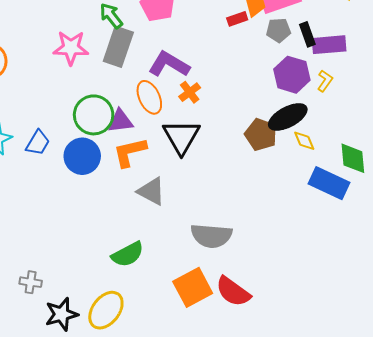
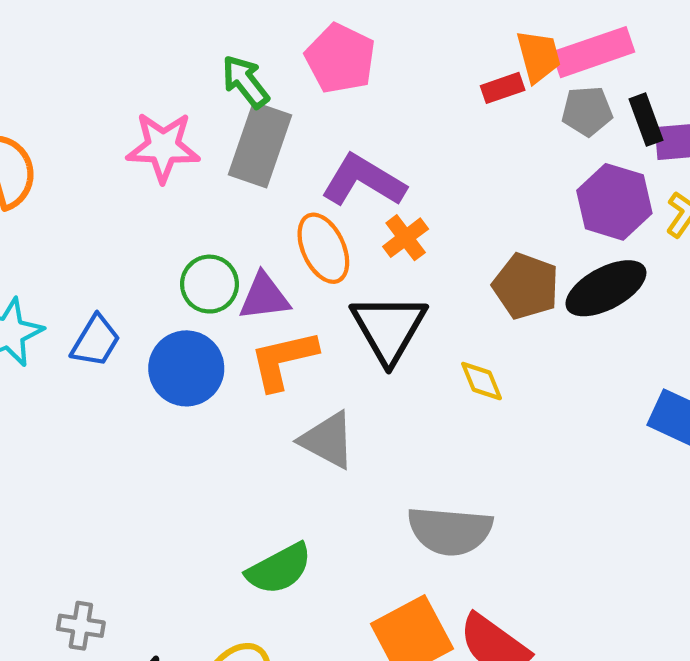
green circle: (94, 115) -> (209, 284), size x0.7
brown pentagon: (261, 135) -> (526, 286), moved
yellow diamond: (304, 141) -> (482, 381), moved

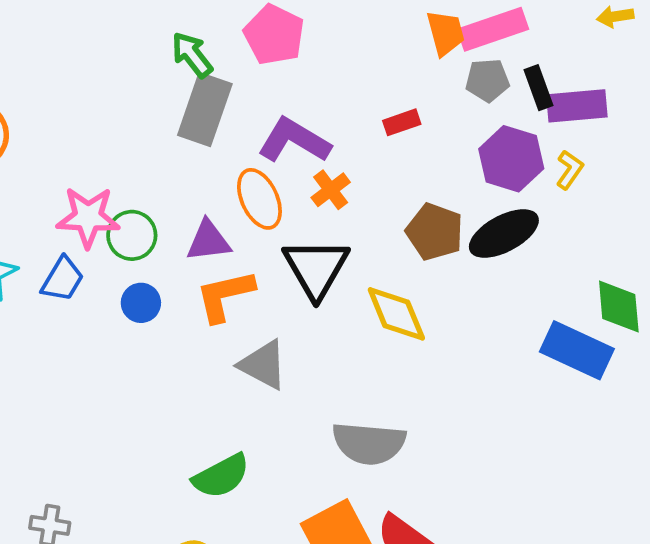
red rectangle: (503, 88) -> (402, 122), moved
pink star: (163, 147) -> (88, 217), moved
green circle: (209, 284) -> (132, 235), moved
blue circle: (186, 368) -> (141, 303), size x0.6
yellow diamond: (482, 381) -> (396, 314), size x1.6

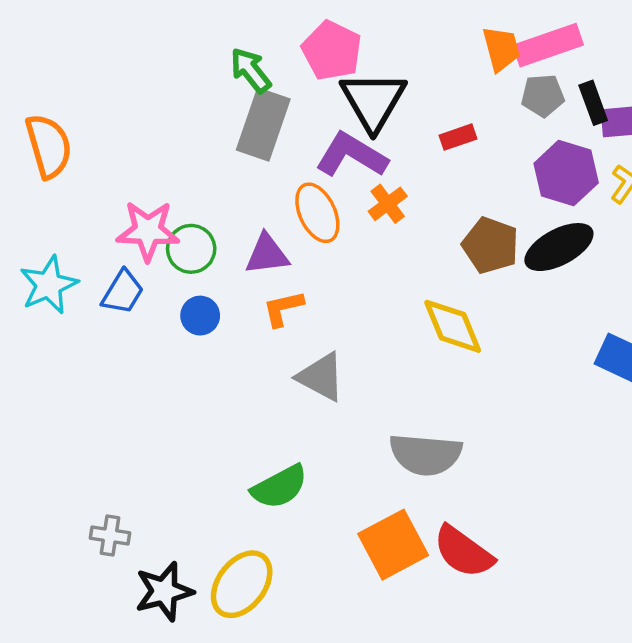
black triangle: (316, 268) -> (373, 101), moved
orange L-shape: (225, 296) -> (283, 308), size x0.7

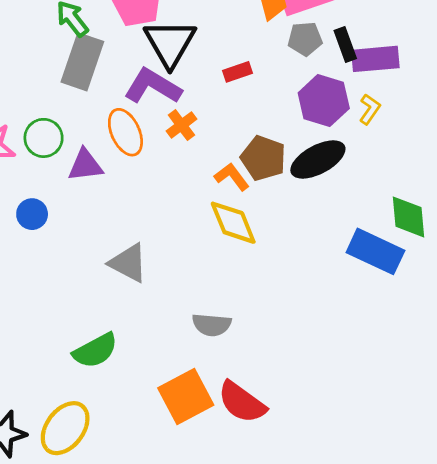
green circle: (191, 249) -> (44, 138), moved
orange L-shape: (283, 308) -> (232, 177), moved, turned 66
gray semicircle: (426, 454) -> (212, 325), size x0.7

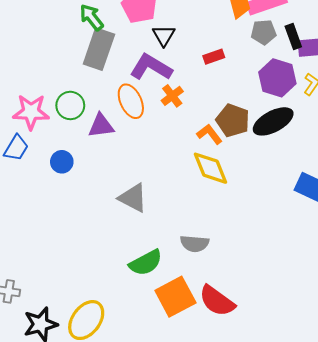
black triangle: (170, 43) -> (164, 35), size x0.6
green semicircle: (95, 351) -> (146, 263), moved

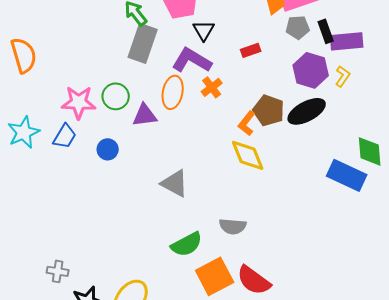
orange ellipse: (131, 101) -> (173, 92), turned 36
orange L-shape: (209, 134) -> (247, 123), turned -105

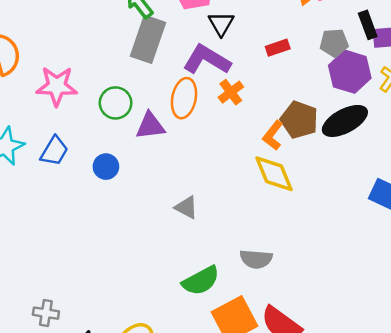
gray pentagon: (298, 27) -> (334, 43), moved
pink star: (79, 102) -> (57, 86), moved
gray triangle: (175, 183) -> (186, 207), size x0.7

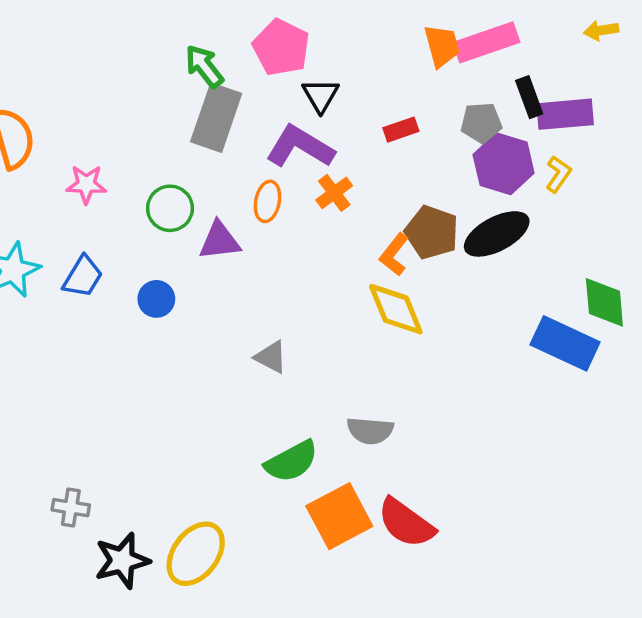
pink star: (57, 86) -> (86, 184), size x0.7
orange ellipse: (184, 98) -> (268, 201), size x0.7

